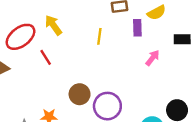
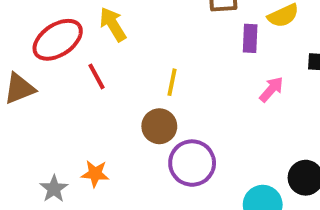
yellow line: (99, 36) -> (172, 82), moved
brown circle: (80, 94) -> (159, 126), moved

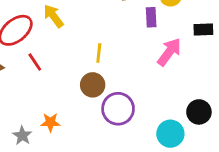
red line: (96, 76) -> (35, 62), moved
pink arrow: (271, 89) -> (169, 52), size x1.5

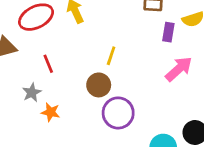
red line: (35, 62) -> (48, 64), moved
gray star: (22, 136) -> (32, 93), moved

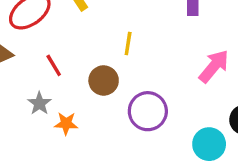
pink arrow: (179, 69) -> (214, 66), moved
brown circle: (99, 85) -> (104, 80), moved

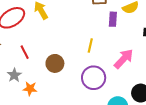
yellow line: (128, 43) -> (90, 45), moved
purple circle: (148, 111) -> (94, 78), moved

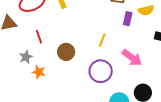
pink arrow: (124, 59) -> (132, 58), turned 75

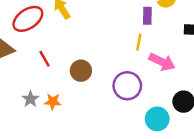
yellow line: (102, 40) -> (139, 42), moved
gray star: (26, 57) -> (30, 99), moved

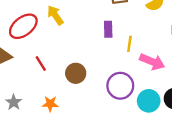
purple rectangle: (147, 16) -> (108, 29), moved
gray star: (30, 99) -> (14, 102), moved
cyan circle: (157, 119) -> (149, 101), moved

